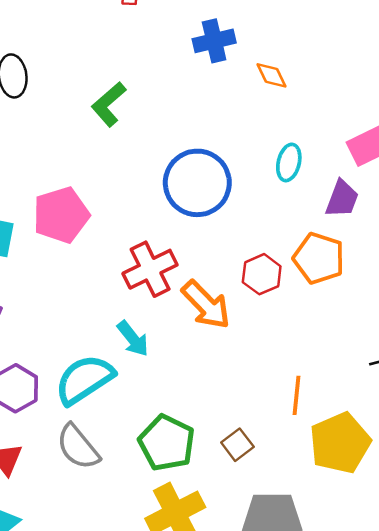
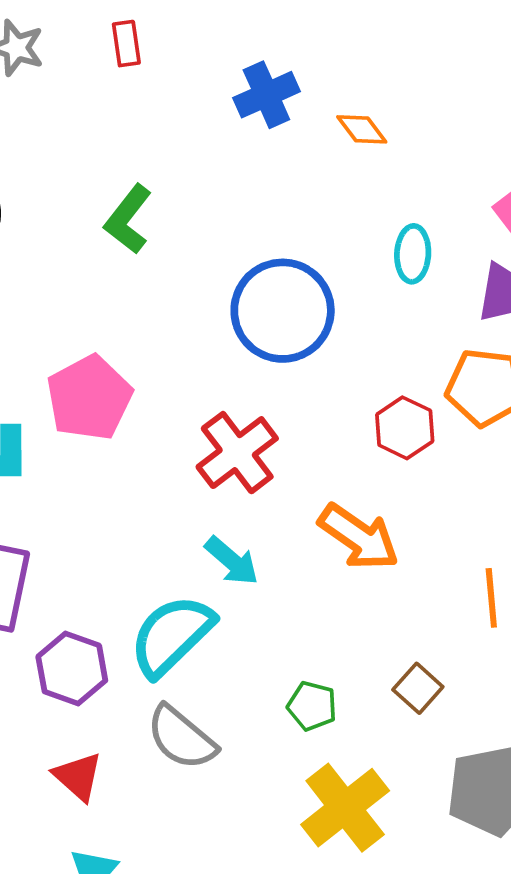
orange arrow: (206, 305) -> (359, 537), moved
green pentagon: (167, 443) -> (312, 706), size x0.6

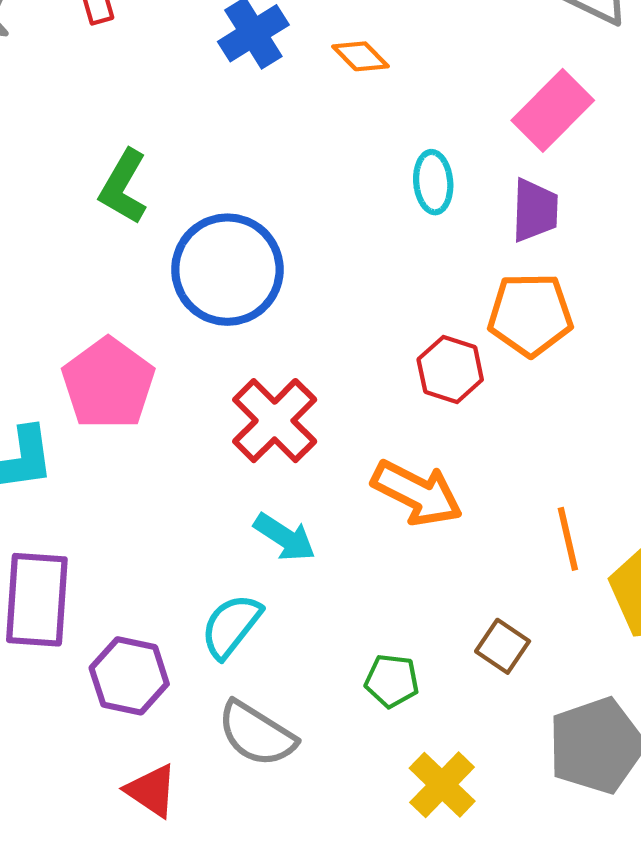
blue circle: (283, 311) -> (227, 270), moved
cyan semicircle: (172, 635) -> (231, 626), size x0.7
yellow cross: (345, 808) -> (442, 785), size x0.7

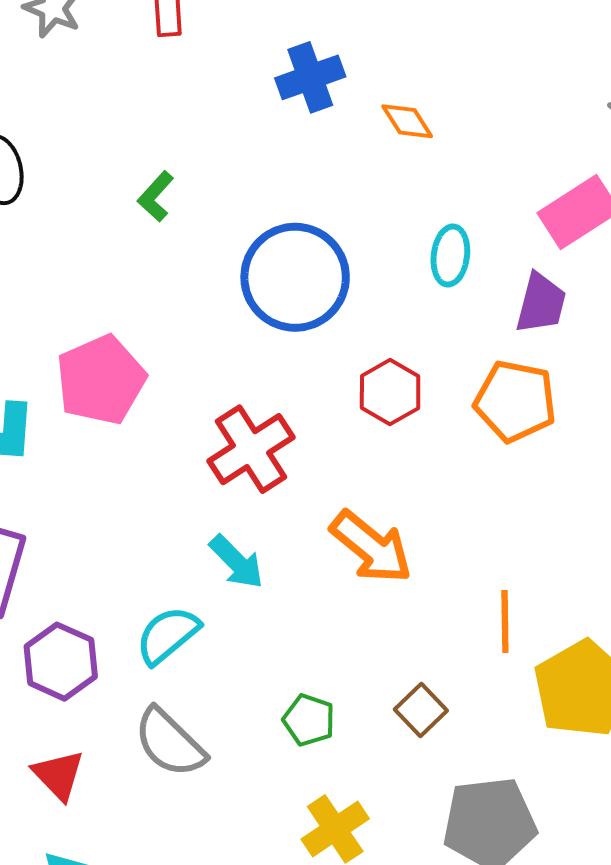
green L-shape: (124, 187) -> (156, 196), size x0.7
blue circle: (227, 270) -> (295, 277), moved
red hexagon: (450, 369) -> (390, 392), moved

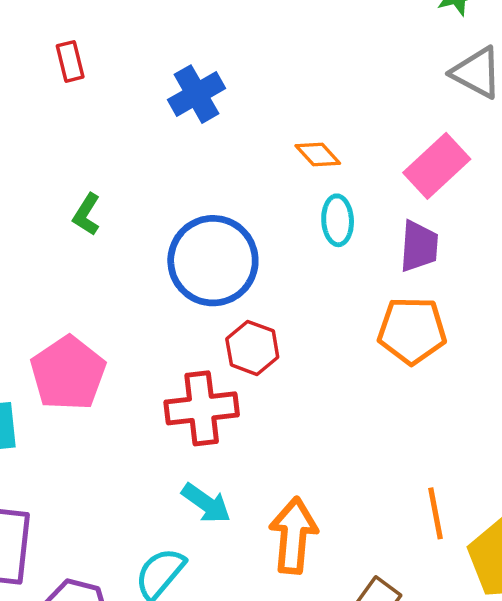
orange diamond: (407, 121) -> (318, 155), moved
red hexagon: (390, 392) -> (252, 348), moved
red cross: (251, 449) -> (202, 408), turned 36
orange arrow: (371, 547) -> (293, 535), moved, turned -114

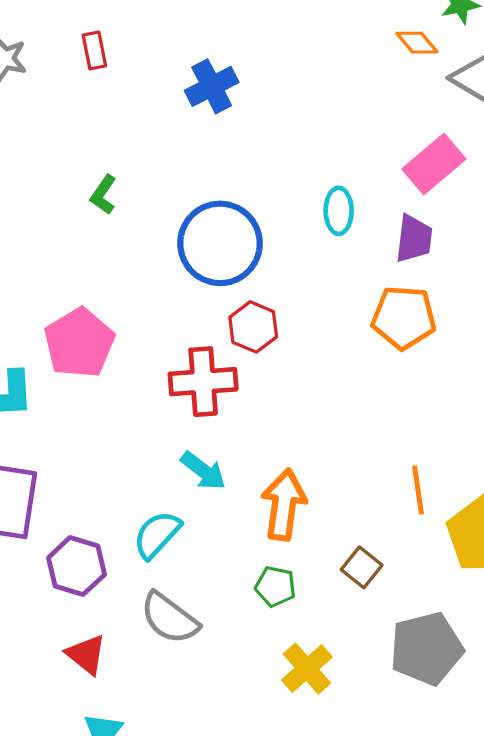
orange diamond: (318, 155) -> (417, 43), moved

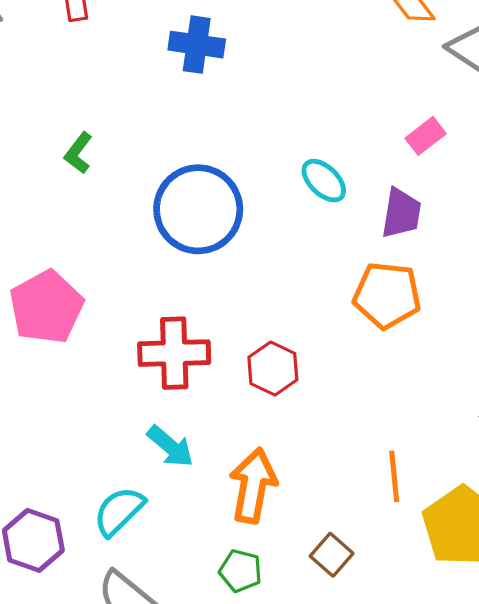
blue cross: (212, 86) -> (197, 45), turned 33
pink rectangle: (434, 164) -> (426, 136), size x0.6
cyan ellipse: (339, 211) -> (324, 181), turned -48
red hexagon: (253, 327) -> (273, 368), moved

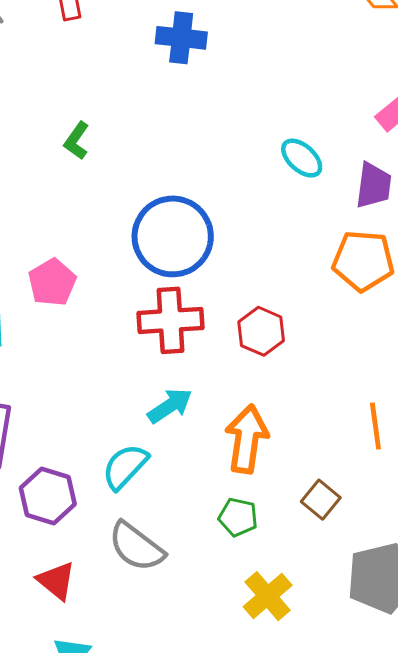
blue circle: (198, 209) -> (173, 236), moved
pink pentagon: (46, 307) -> (52, 282), size x0.7
cyan arrow: (170, 446) -> (170, 406), turned -72

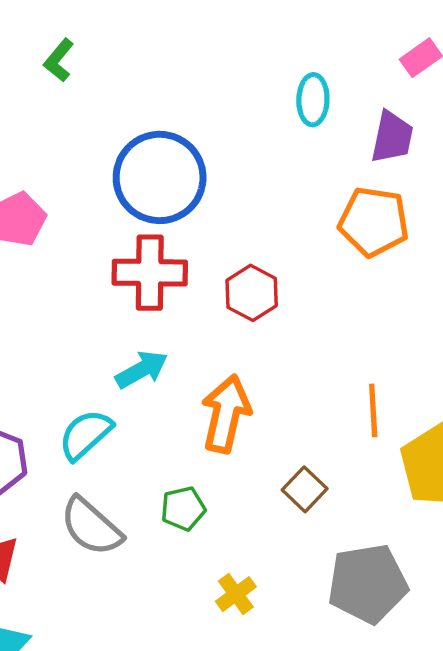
cyan ellipse: (302, 158) -> (313, 100), turned 45
green pentagon: (238, 517) -> (183, 509), moved, turned -30
yellow cross: (268, 596) -> (236, 594), size x0.7

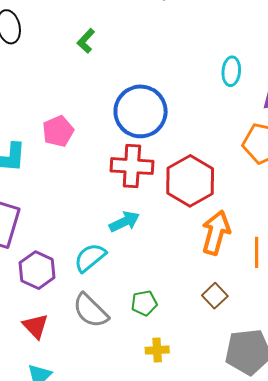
red hexagon: (252, 293) -> (190, 181), size x1.6
orange arrow: (226, 414) -> (216, 233), moved
yellow cross: (236, 594) -> (157, 350), moved, turned 30

